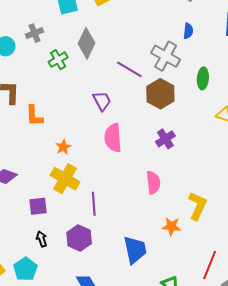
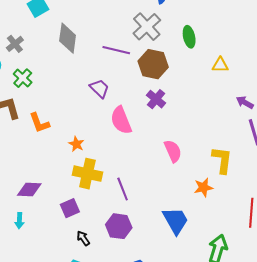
gray cross: (166, 56) -> (147, 27), turned 36
green cross: (58, 60) -> (23, 78), moved
purple cross: (165, 139) -> (156, 99), moved

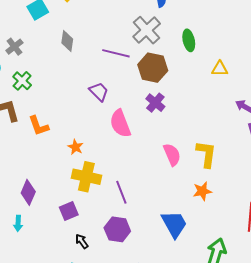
gray diamond: (68, 38) -> (67, 41), size x0.7
yellow L-shape: (222, 160) -> (206, 154), moved
purple diamond: (29, 190) -> (28, 192), turned -70

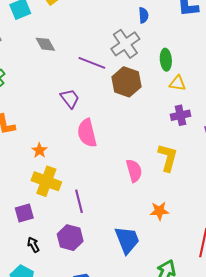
gray diamond: (67, 41) -> (45, 44), turned -45
yellow triangle: (220, 69) -> (178, 83), moved
purple cross: (155, 103) -> (180, 115), moved, turned 30
yellow L-shape: (206, 154) -> (168, 158), moved

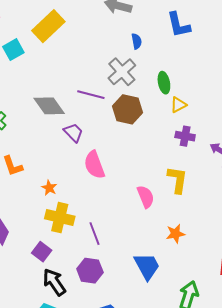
gray diamond: (45, 44) -> (49, 106), moved, size x1.5
yellow triangle: (178, 83) -> (178, 105), turned -30
purple cross: (180, 115) -> (185, 136), turned 30
purple square: (24, 213) -> (42, 252), turned -30
black arrow: (33, 245) -> (54, 282), size x1.8

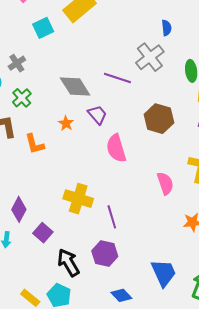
brown hexagon: (128, 109) -> (159, 119), moved
orange star: (49, 188) -> (66, 123), moved
purple square: (42, 252) -> (43, 233), moved
blue trapezoid: (147, 266) -> (164, 273), moved

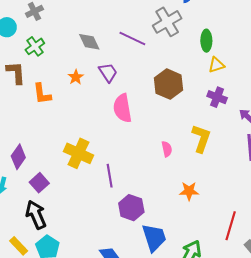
gray diamond: (75, 86) -> (89, 42), size x0.7
pink semicircle: (165, 183) -> (167, 149), size x0.7
purple hexagon: (105, 254) -> (131, 208), moved
black arrow: (68, 263) -> (36, 215), moved

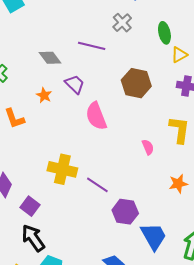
gray cross: (167, 22) -> (122, 23), size x0.7
purple line: (110, 176) -> (97, 185), turned -35

